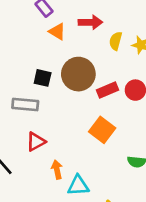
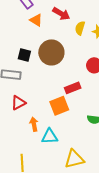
red arrow: (90, 22) -> (61, 14), turned 30
red rectangle: (108, 90) -> (73, 88), moved
orange square: (102, 130) -> (59, 106), moved, turned 30

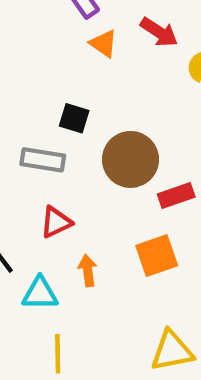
brown circle: (51, 52) -> (130, 159), moved
orange square: (59, 106) -> (157, 256), moved
cyan triangle: (50, 136) -> (40, 293), moved

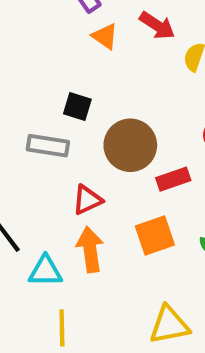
red triangle: (56, 222) -> (87, 200), moved
orange arrow: (88, 270) -> (90, 250), size x1.5

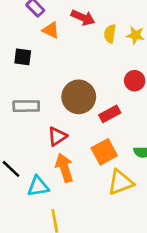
black square: (77, 106) -> (23, 57), moved
yellow triangle: (169, 325) -> (121, 182), moved

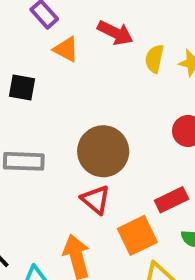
red rectangle: (110, 114) -> (172, 200), moved
red triangle: (57, 136) -> (96, 200), moved, turned -48

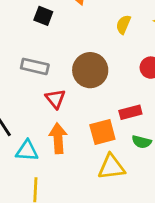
yellow semicircle: (154, 59) -> (123, 24), moved
red triangle: (96, 200) -> (55, 99), moved

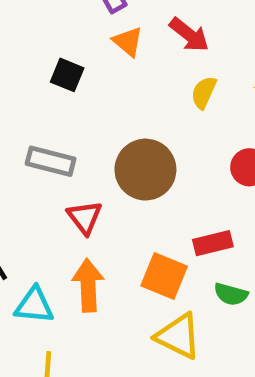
orange square: (102, 132) -> (164, 276), turned 36
yellow triangle: (111, 167) -> (178, 336), turned 32

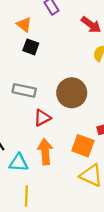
orange triangle: (128, 42) -> (24, 25), moved
red triangle: (85, 217) -> (42, 118), turned 42

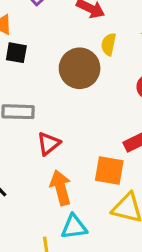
brown circle: (72, 93) -> (80, 68), moved
cyan triangle: (19, 163) -> (74, 227), moved

